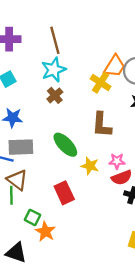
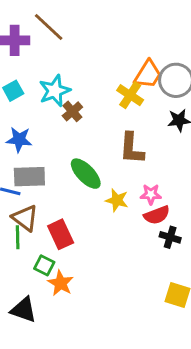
brown line: (55, 40) -> (49, 27), moved, turned -32
cyan star: (54, 70) -> (55, 91), moved
red rectangle: (64, 193) -> (61, 234), moved

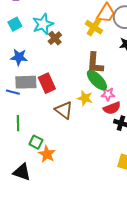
green ellipse: (86, 174) -> (97, 80), moved
brown triangle: (25, 218) -> (64, 110), moved
red rectangle: (61, 234) -> (47, 83), moved

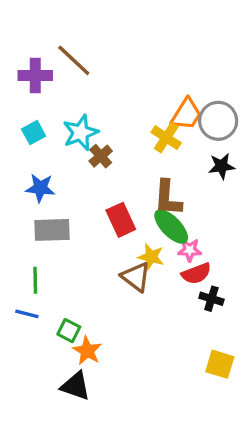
red rectangle: (47, 83) -> (121, 220), moved
blue line: (13, 92) -> (27, 314), moved
brown triangle: (64, 110) -> (136, 277), moved
green line: (18, 123) -> (35, 280), moved
black triangle: (22, 172) -> (76, 386), moved

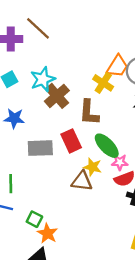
brown cross: (101, 156) -> (57, 96), size x1.5
brown L-shape: (168, 198) -> (89, 112), moved
gray rectangle: (52, 230) -> (40, 148), moved
brown triangle: (136, 277) -> (82, 181), turned -30

